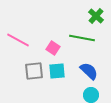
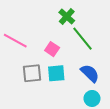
green cross: (96, 16) -> (67, 17), moved
green line: (82, 38) -> (83, 39), turned 40

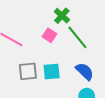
pink square: (52, 49) -> (50, 35), moved

